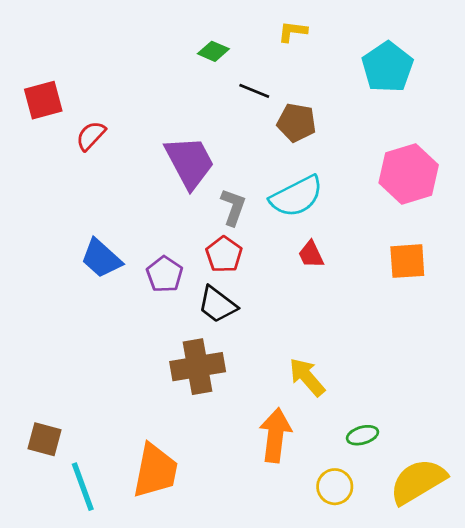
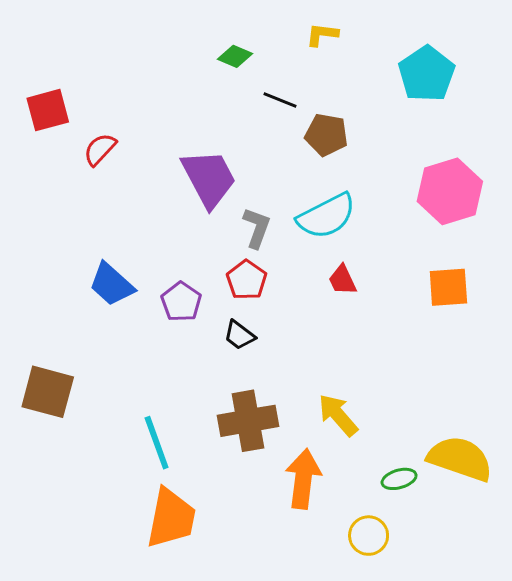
black trapezoid: (217, 305) -> (239, 335), size x0.7
brown cross: (198, 367) -> (248, 421), moved
brown square: (45, 439) -> (48, 392), moved, size x1.4
yellow semicircle: (418, 481) -> (460, 459), moved, turned 50
cyan line: (83, 487) -> (157, 443), moved

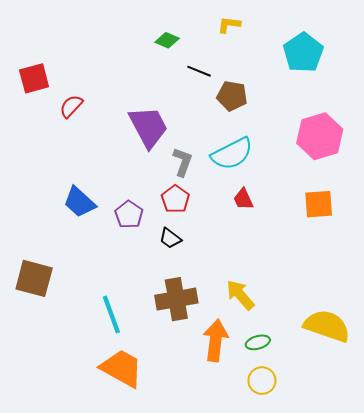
green ellipse: (399, 479) -> (258, 342), moved
orange trapezoid: (171, 518) -> (122, 368), turned -72

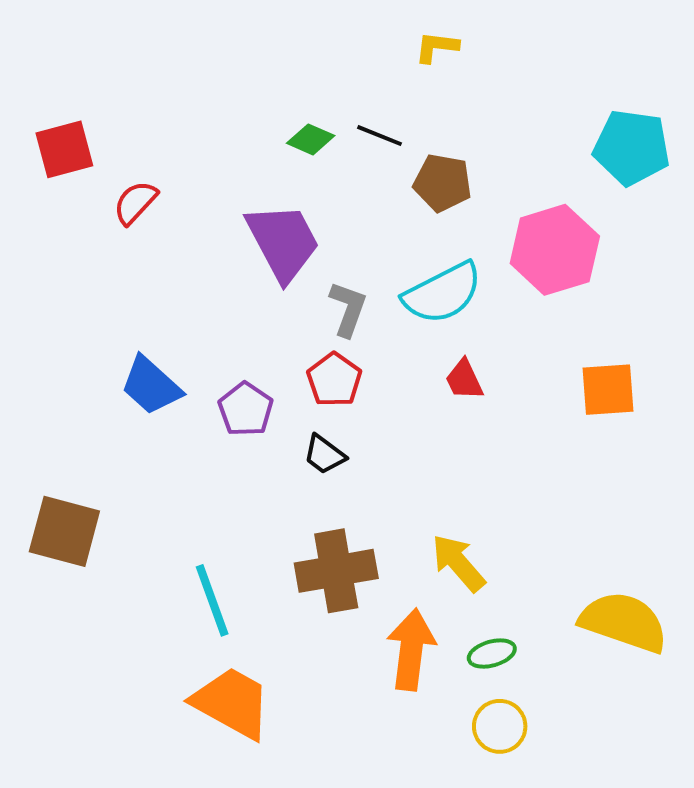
green diamond: (167, 40) -> (311, 139), moved
cyan pentagon: (303, 53) -> (632, 147), moved, turned -30
pink hexagon: (320, 136) -> (555, 250), moved

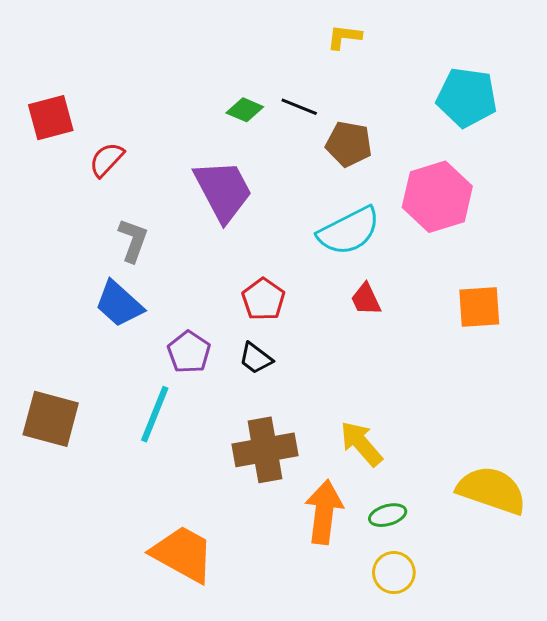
cyan pentagon: (632, 147) -> (467, 97), moved
gray L-shape: (348, 309) -> (133, 240), moved
purple pentagon: (246, 409) -> (189, 352), moved
cyan line: (212, 600) -> (155, 414), moved, turned 42

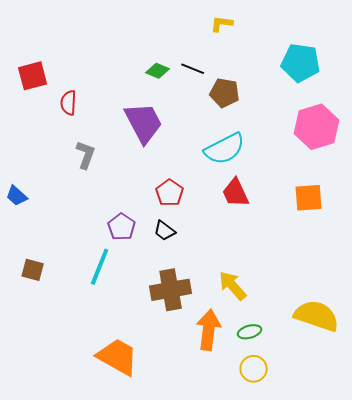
red semicircle: (107, 160) -> (69, 103), turned -40
pink hexagon: (437, 197) -> (317, 127), moved
red trapezoid: (366, 299) -> (236, 193), size x1.4
blue trapezoid: (119, 304) -> (17, 196), moved, size x0.7
brown square: (51, 419) -> (33, 270), size x0.6

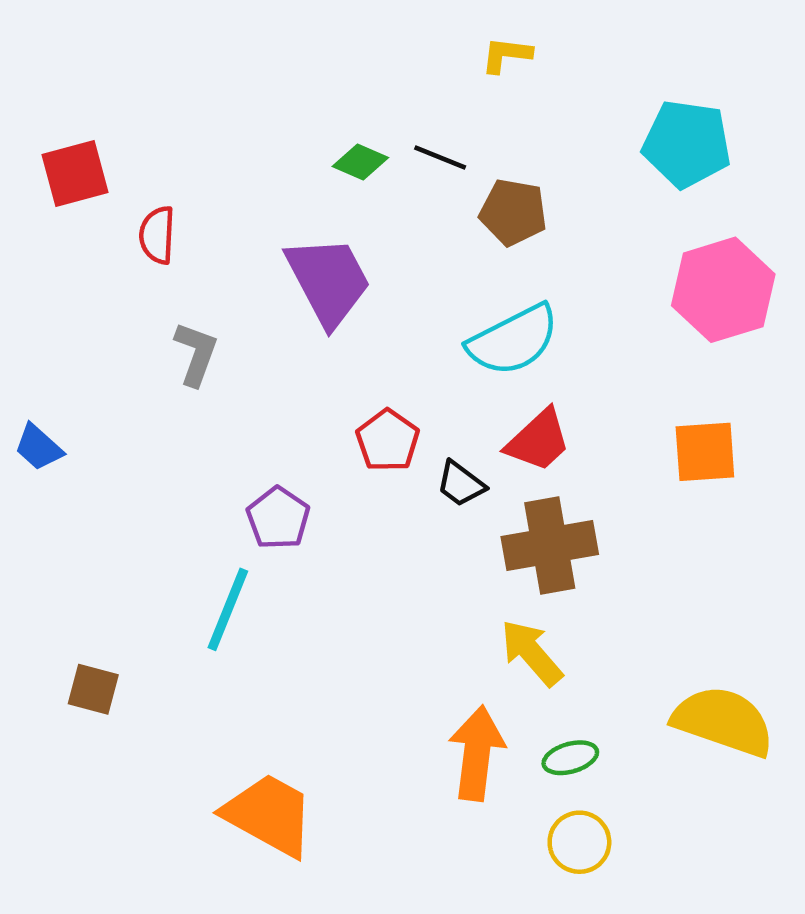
red trapezoid: (236, 193) -> (538, 440), turned -108
black trapezoid: (165, 231) -> (461, 484), moved
brown square: (33, 270) -> (93, 689), moved
brown cross: (171, 290) -> (550, 545), moved

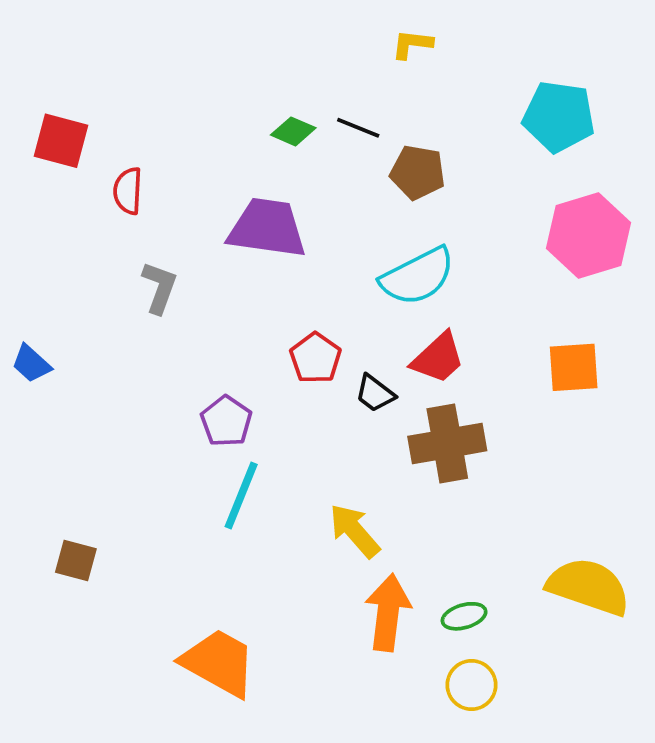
red square: (75, 173) -> (61, 141), turned 30
purple trapezoid: (328, 281) -> (267, 228), turned -54
cyan line: (228, 609) -> (241, 496), moved
yellow arrow: (532, 653) -> (354, 531), moved

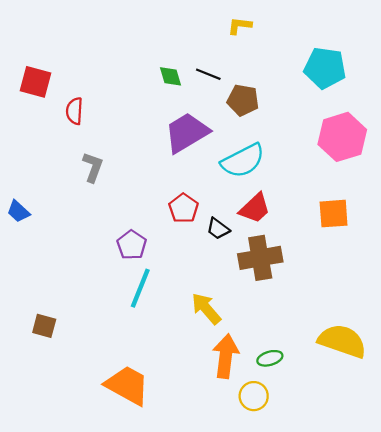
green diamond: (293, 131) -> (171, 76), turned 50
purple trapezoid: (267, 228) -> (187, 133), moved, turned -39
yellow circle: (471, 685) -> (254, 396), moved

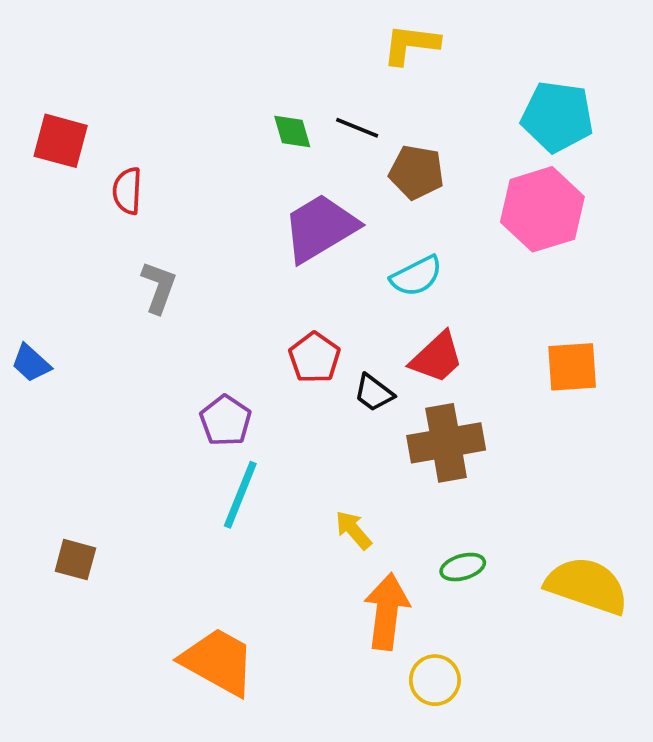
yellow L-shape: (240, 26) -> (411, 44), size x1.4
pink hexagon: (342, 137) -> (542, 209), moved
cyan semicircle: (243, 161) -> (416, 276), size x0.7
yellow arrow: (206, 309) -> (353, 530), size x0.7
green ellipse: (270, 358) -> (463, 567), moved

